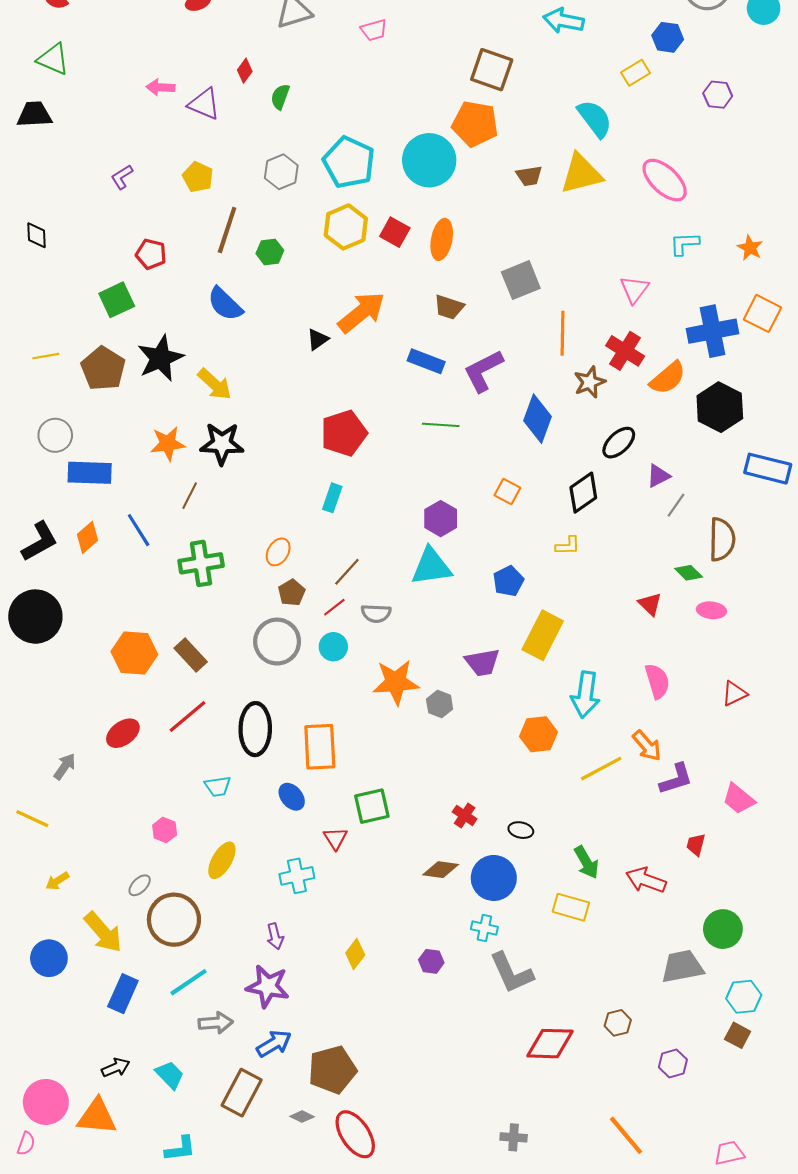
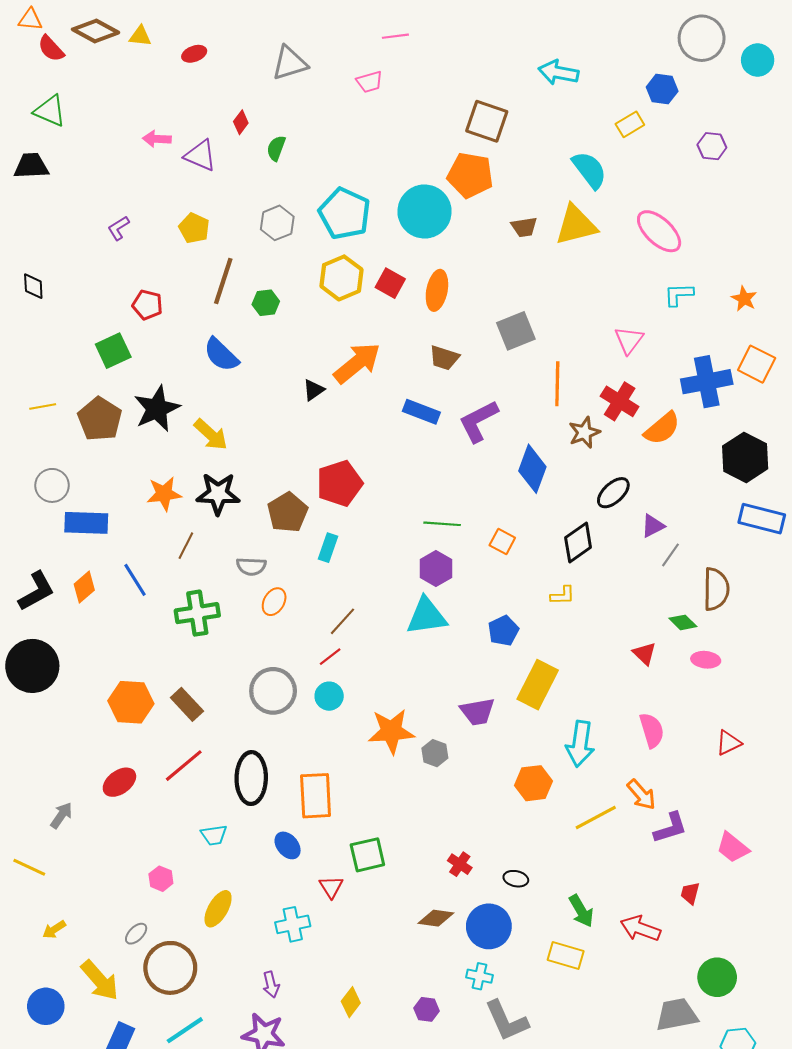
black hexagon: (720, 407) -> (745, 457), moved
green line: (441, 425) -> (442, 524), moved
brown pentagon: (292, 593) -> (288, 512), moved, size x1.5
gray semicircle: (376, 613) -> (251, 566), moved

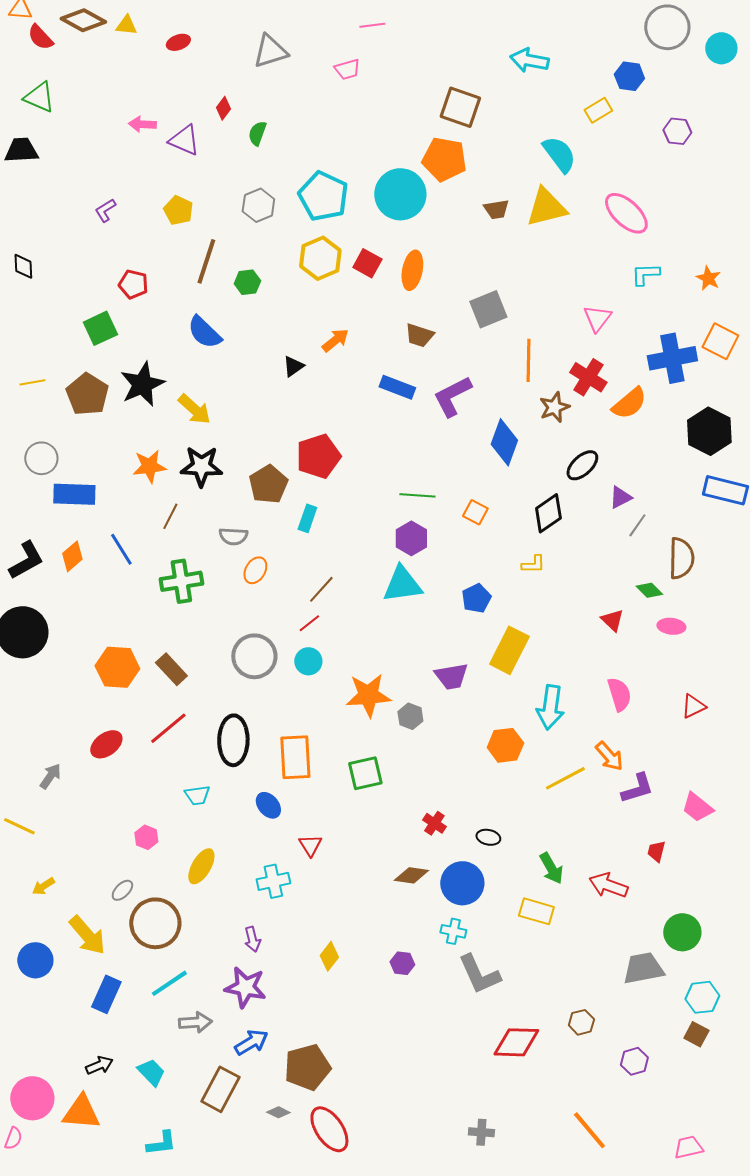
orange arrow: (357, 363) -> (335, 340), size x0.6
green square: (367, 855) -> (365, 773), moved

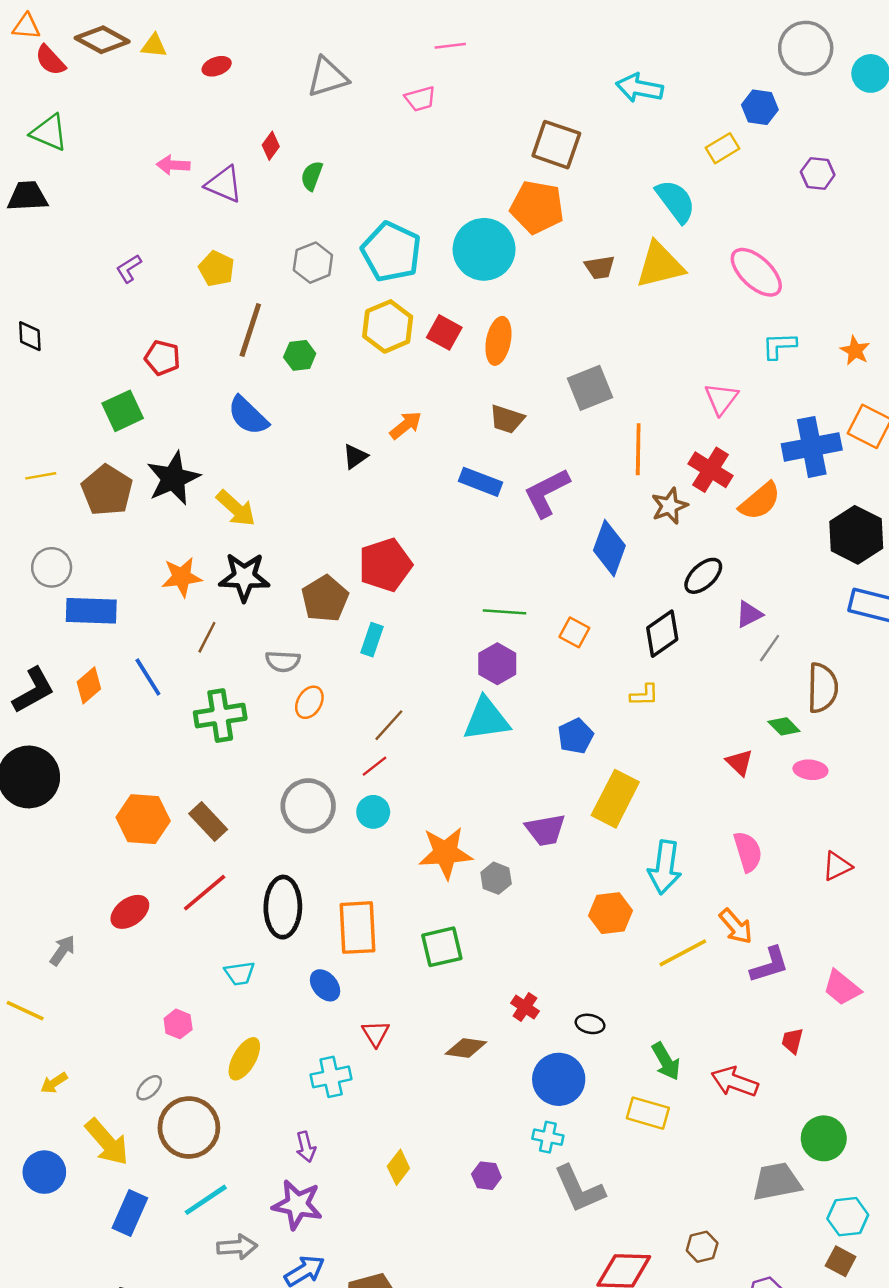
brown diamond: (411, 875) -> (466, 1048), moved

